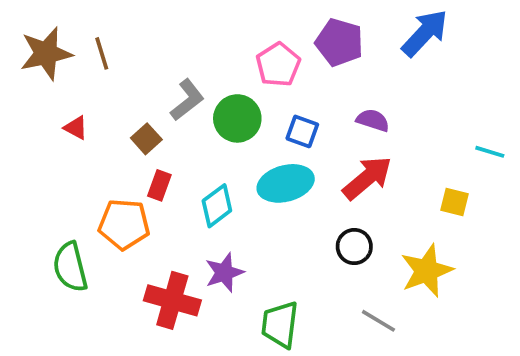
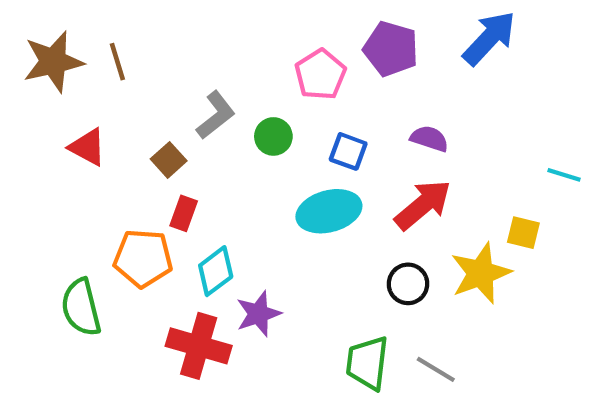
green circle: (237, 118) -> (273, 136), size x0.7
red triangle: (76, 128) -> (87, 147), size x1.4
cyan diamond: (217, 206) -> (216, 271), moved
yellow star: (427, 271) -> (481, 273), moved
green trapezoid: (280, 324) -> (367, 363), moved

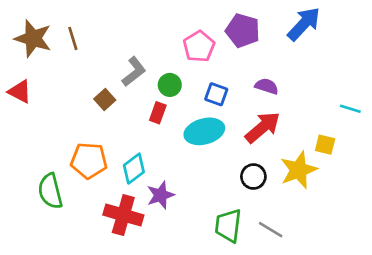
brown star: (53, 62) -> (33, 38), turned 30
red triangle: (87, 147) -> (20, 92), moved
red rectangle: (184, 213) -> (158, 113), moved

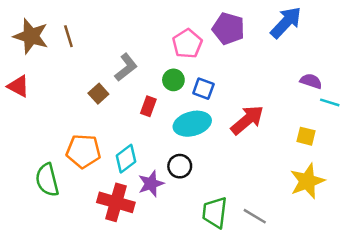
green circle: (170, 85) -> (173, 80), moved
purple semicircle: (267, 86) -> (311, 81), moved
yellow star: (299, 170) -> (307, 181), moved
black circle: (253, 177) -> (180, 166), moved

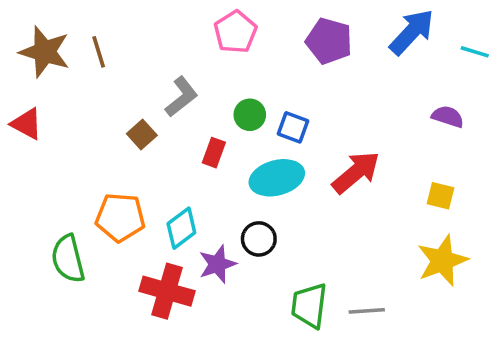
pink pentagon: (187, 44) -> (235, 32), moved
cyan line: (330, 102) -> (475, 52), moved
gray line: (255, 216) -> (367, 311), turned -35

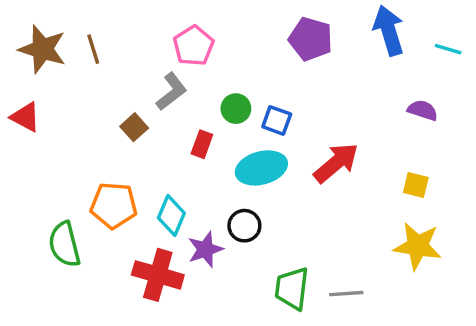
pink pentagon: (235, 32) -> (193, 46), moved
blue arrow: (412, 32) -> (389, 30), turned -60
cyan diamond: (181, 228) -> (171, 215), turned -30
yellow star: (442, 261) -> (418, 246), turned 30

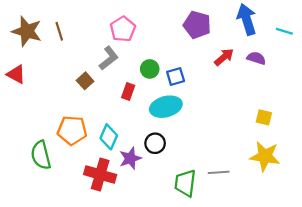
purple semicircle: (423, 110) -> (256, 58), moved
blue square: (277, 120) -> (176, 76), turned -36
red arrow: (336, 163) -> (224, 57), moved, size x0.7
gray line: (346, 294) -> (219, 172), moved

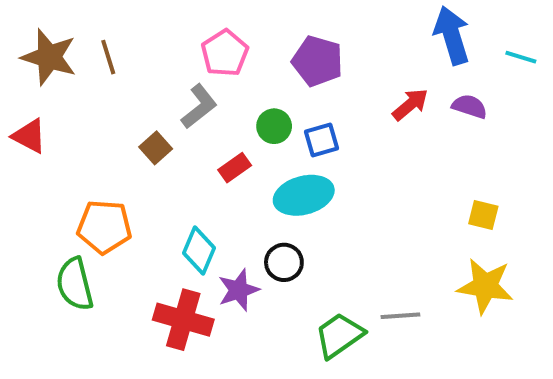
purple pentagon: (197, 25) -> (318, 61), moved
red rectangle: (128, 92) -> (235, 168), turned 35
orange pentagon: (72, 130) -> (104, 227), moved
green trapezoid: (185, 183) -> (339, 335), turned 48

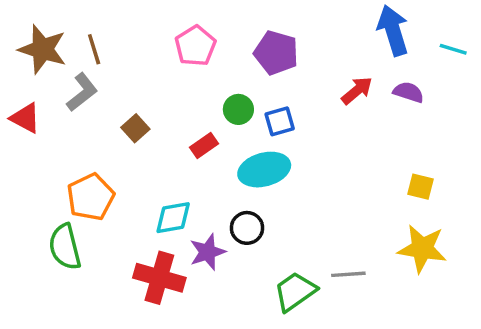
gray L-shape: (199, 106) -> (82, 92), moved
orange pentagon: (104, 227) -> (91, 197), turned -30
cyan diamond: (199, 251) -> (173, 218), turned 57

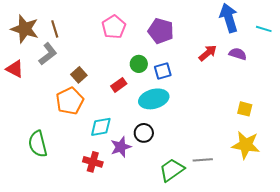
orange pentagon: (91, 197) -> (70, 101), moved
red cross: (159, 278) -> (93, 162), size x0.7

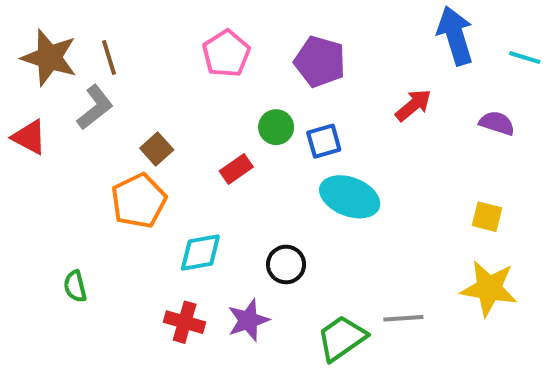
purple semicircle: (238, 54) -> (497, 123), moved
cyan ellipse: (154, 99) -> (350, 197), moved, turned 36
green semicircle: (38, 144) -> (75, 286), size x0.6
purple star: (121, 147) -> (248, 320), moved

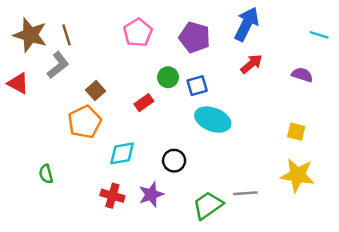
blue arrow: (455, 36) -> (247, 24), moved, turned 44

